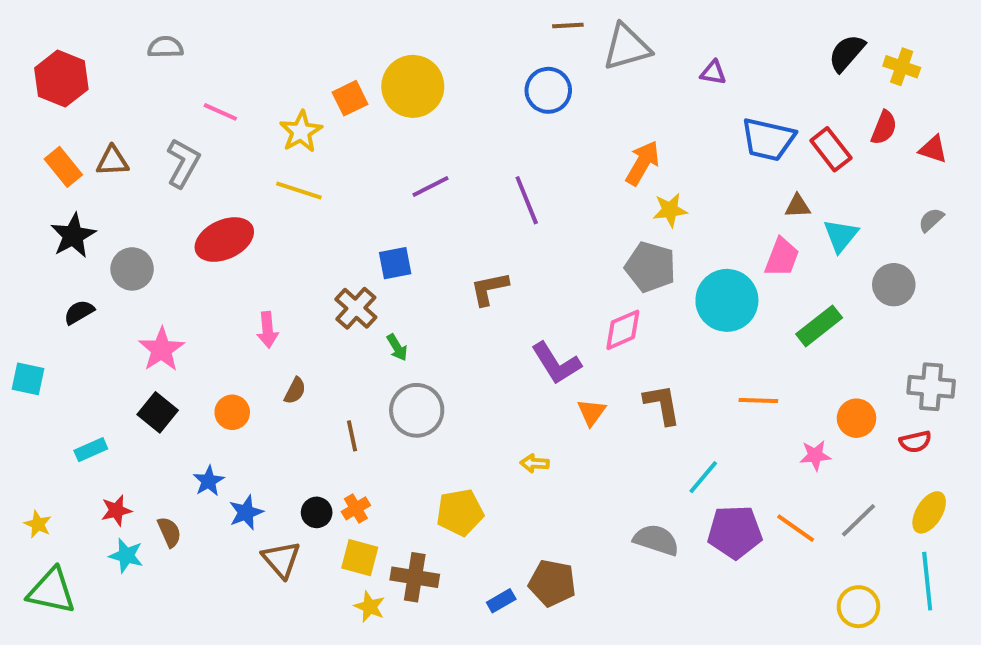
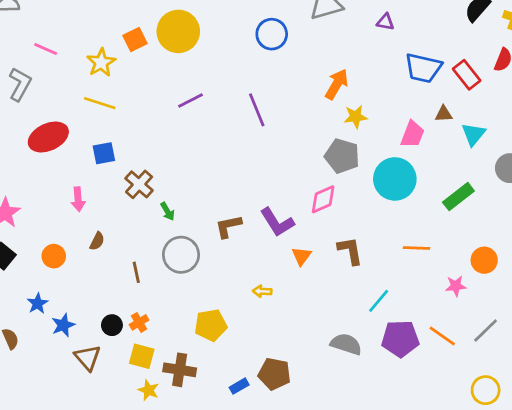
pink trapezoid: (782, 257) -> (412, 134), moved
blue square: (395, 263) -> (104, 153), moved
brown L-shape: (489, 289) -> (228, 226), moved

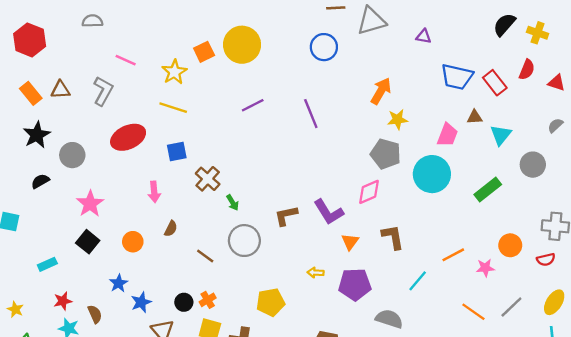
orange line: (417, 248) -> (453, 255), moved, turned -30
brown line: (136, 272) -> (205, 256), turned -42
purple pentagon: (400, 339) -> (355, 284), moved

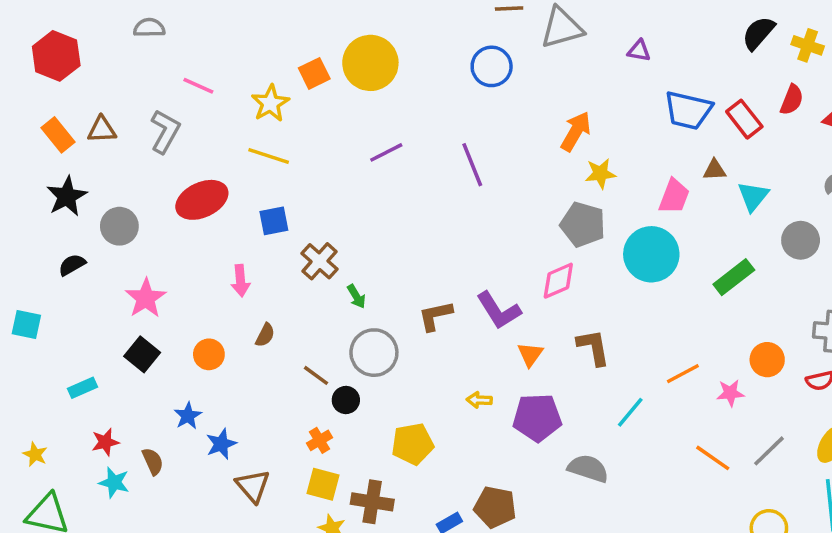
black circle: (184, 302) -> (346, 400), moved

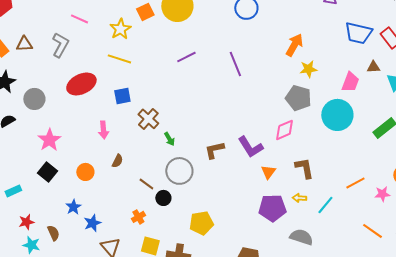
yellow arrow: (479, 400) -> (299, 198), moved
orange cross: (320, 440) -> (138, 217), moved

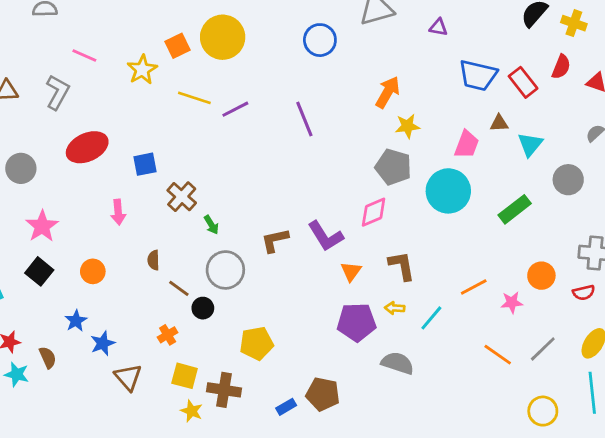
yellow line: (119, 59) -> (194, 98), moved
brown semicircle: (117, 161) -> (153, 260), moved, turned 152

